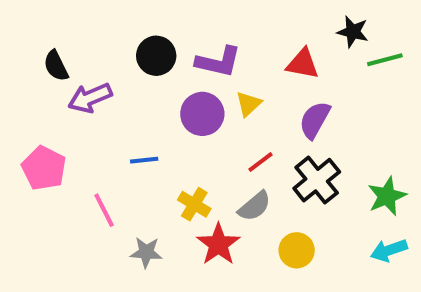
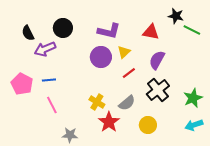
black circle: (156, 56) -> (63, 28), moved
green line: (385, 60) -> (192, 30), turned 42
blue line: (144, 160) -> (49, 80), moved
red line: (261, 162) -> (129, 73), moved
gray star: (146, 252) -> (70, 135), moved

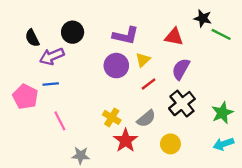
blue line: (49, 80) -> (51, 84), moved

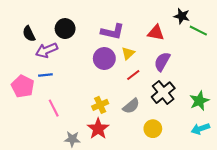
yellow cross: (112, 117) -> (100, 105), turned 35
red star: (126, 140) -> (98, 129), moved

